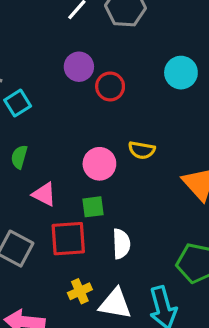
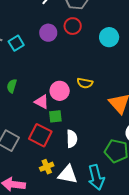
red circle: (110, 86) -> (73, 26), moved
cyan square: (18, 103) -> (16, 43), moved
pink triangle: (44, 194) -> (42, 102), moved
red square: (68, 239) -> (40, 135), turned 30

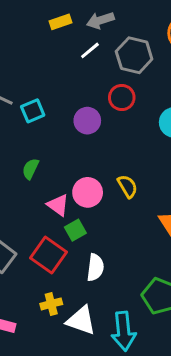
purple circle: (48, 33) -> (87, 121), moved
yellow semicircle: (85, 83) -> (128, 186), turned -140
green semicircle: (12, 86) -> (30, 169), moved
green square: (55, 116) -> (75, 230), turned -32

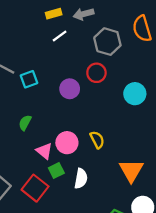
white line: (90, 50) -> (60, 36), moved
white semicircle: (95, 268) -> (81, 179), moved

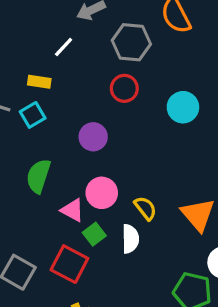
yellow rectangle: (54, 14) -> (39, 82), moved, turned 35
purple circle: (70, 89) -> (93, 137), moved
green semicircle: (25, 123) -> (38, 176), size x1.5
yellow semicircle: (97, 140) -> (145, 208), moved

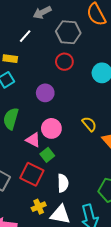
yellow semicircle: (145, 208) -> (89, 124), moved
white semicircle: (130, 239) -> (63, 183), moved

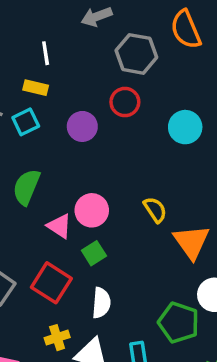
white line: (25, 36) -> (46, 53), moved, turned -56
purple circle: (45, 93) -> (82, 126), moved
green square: (47, 155) -> (94, 253), moved

